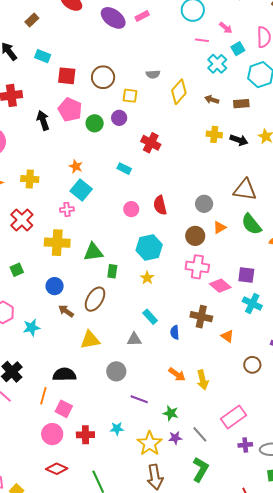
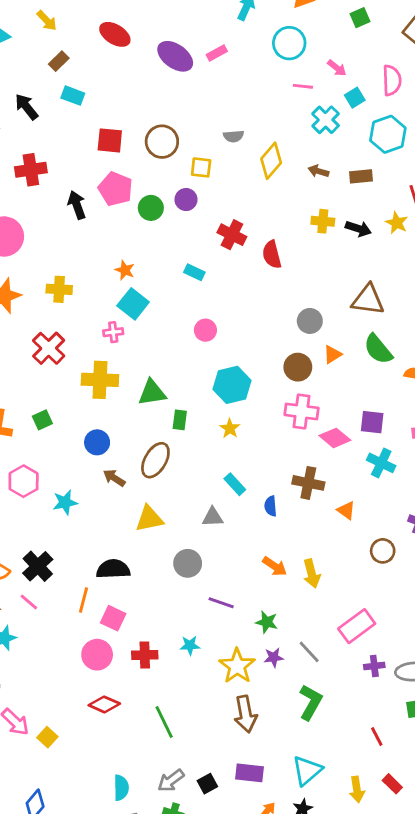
cyan rectangle: (43, 56) -> (73, 96), moved
red semicircle: (160, 205) -> (272, 255), moved

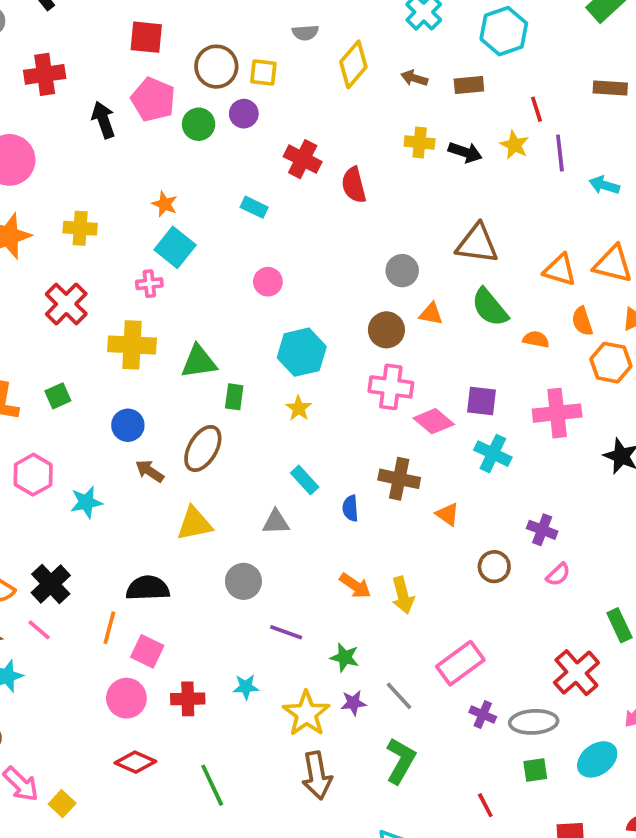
brown circle: (162, 142) -> (216, 67), moved
orange triangle: (332, 354) -> (431, 314), turned 42
purple cross: (374, 666) -> (483, 715), turned 30

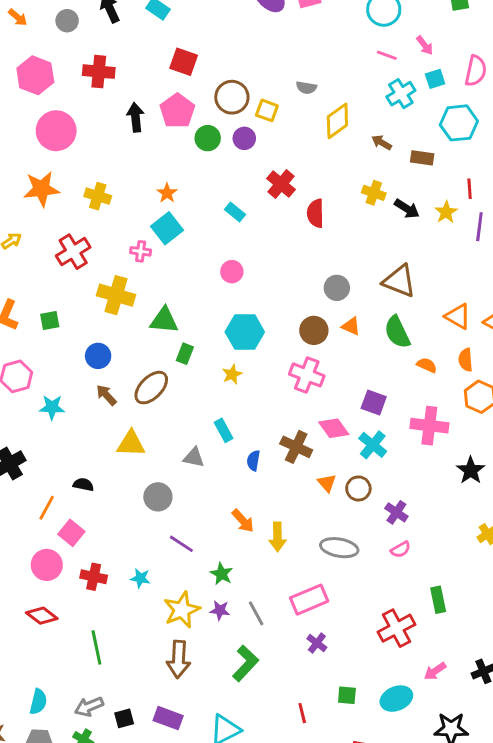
pink diamond: (434, 421) -> (334, 428), moved
brown circle: (494, 567) -> (358, 488), moved
black semicircle: (148, 588) -> (83, 485), size x0.6
gray ellipse: (534, 722) -> (339, 548), moved

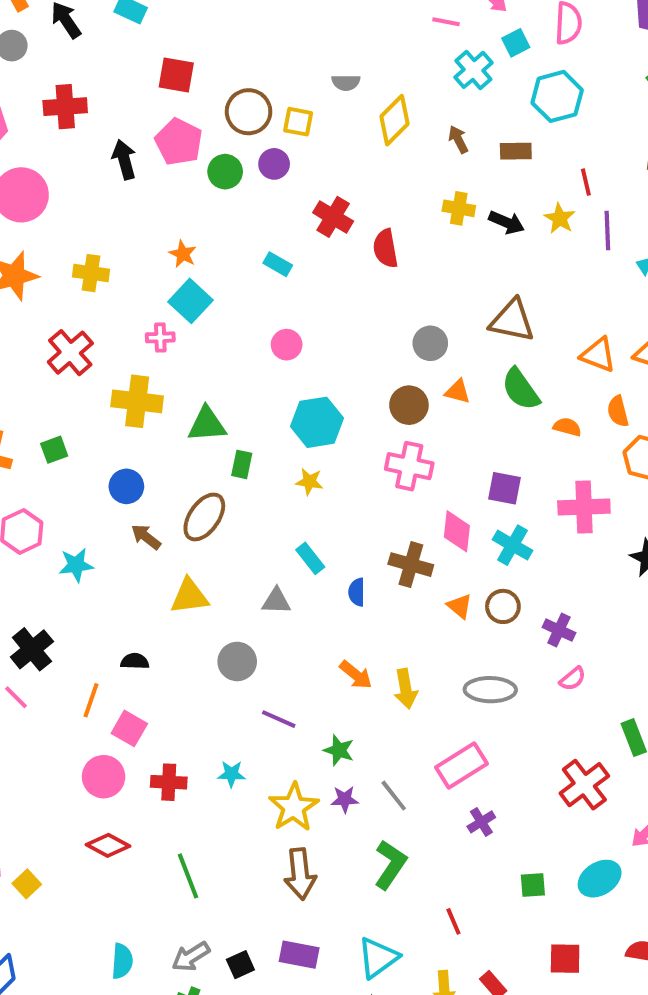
brown arrow: (382, 143) -> (458, 139), turned 42
yellow star: (232, 374) -> (309, 482), turned -30
pink diamond: (334, 428) -> (457, 531), turned 52
purple cross: (317, 643) -> (481, 822), turned 30
red line: (302, 713) -> (453, 921), moved

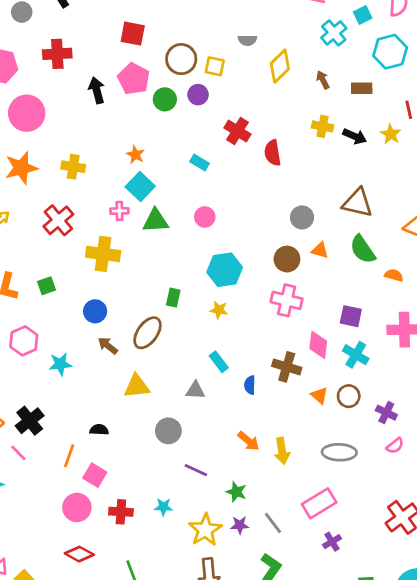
green triangle: (207, 424) -> (156, 221), moved

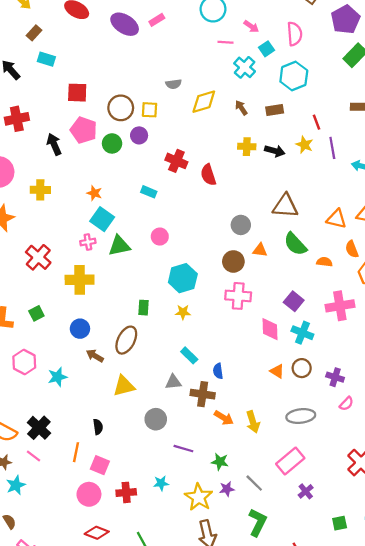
yellow diamond: (280, 66) -> (204, 102), turned 36
yellow cross: (73, 167) -> (40, 190), moved
purple square: (351, 316) -> (294, 301), turned 36
brown cross: (287, 367) -> (203, 394), moved
black semicircle: (99, 430) -> (98, 427), turned 88

